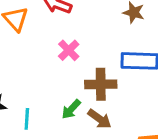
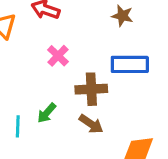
green arrow: (71, 109) -> (47, 113), moved

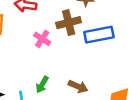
brown cross: (91, 89) -> (69, 23), moved

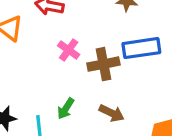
brown cross: (69, 23) -> (103, 64), moved

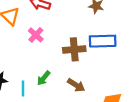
pink cross: (69, 50) -> (36, 35), moved

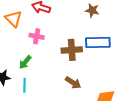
pink cross: (36, 35) -> (37, 36), turned -32
green arrow: (44, 78) -> (25, 62), moved

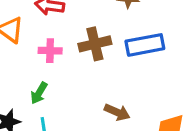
brown cross: (72, 50) -> (95, 44), moved

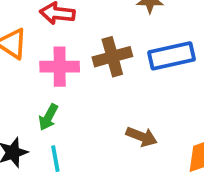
pink cross: (50, 51) -> (60, 67), size x1.4

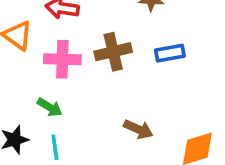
blue rectangle: (172, 56) -> (170, 53), size x0.7
green arrow: (48, 117) -> (50, 107), turned -90

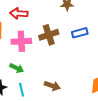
brown arrow: (138, 129) -> (52, 86), moved

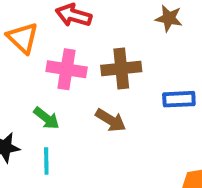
blue rectangle: (80, 33) -> (179, 99), moved
brown arrow: (52, 86) -> (111, 120), moved

